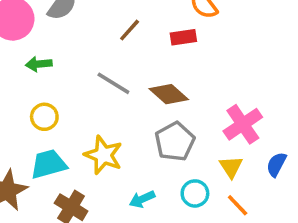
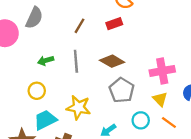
green arrow: (39, 64) -> (46, 61), moved
gray line: (113, 83) -> (76, 61), turned 65
pink cross: (243, 124) -> (162, 71), turned 35

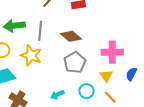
green arrow: (46, 61) -> (14, 26), size x1.5
yellow star: (78, 107) -> (31, 56), moved

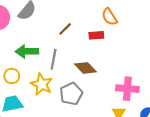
gray pentagon: (75, 62) -> (71, 94), moved

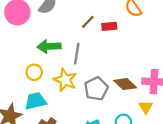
red rectangle: (96, 35) -> (109, 26), moved
brown diamond: (85, 68) -> (125, 84), moved

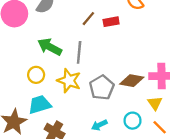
green arrow: (49, 46) -> (50, 47), turned 35
brown diamond: (125, 84) -> (132, 81), turned -30

